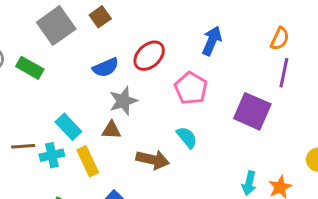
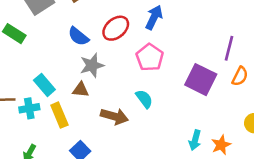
orange semicircle: (280, 39) -> (240, 76), moved
blue arrow: (212, 41) -> (154, 17), moved
blue semicircle: (106, 67) -> (78, 36), turned 60

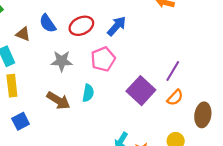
gray star: (92, 65) -> (62, 61), moved
brown triangle: (81, 90) -> (23, 34), moved
cyan semicircle: (144, 99) -> (88, 93), turned 30

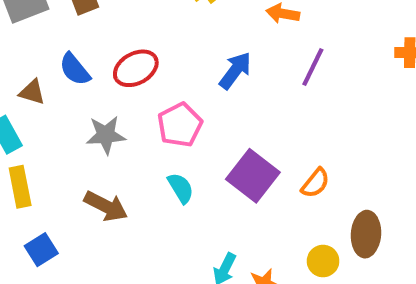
blue arrow: (117, 26) -> (235, 71), moved
purple line: (173, 71) -> (313, 67), moved
cyan semicircle: (88, 93) -> (181, 188), moved, turned -36
brown ellipse: (203, 115) -> (366, 234), moved

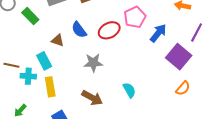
pink pentagon: (180, 125) -> (135, 17), moved
purple square: (253, 176) -> (179, 57), moved
orange semicircle: (315, 183) -> (183, 88), moved

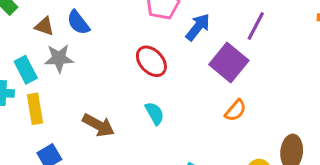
red ellipse: (109, 30) -> (151, 61), moved, turned 75
brown triangle: (58, 40) -> (44, 26), moved
gray star: (93, 63) -> (59, 58), moved

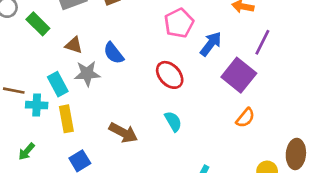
blue semicircle: (78, 23) -> (114, 53), moved

